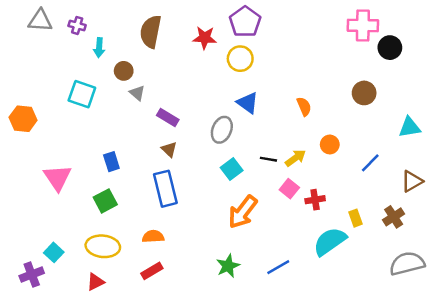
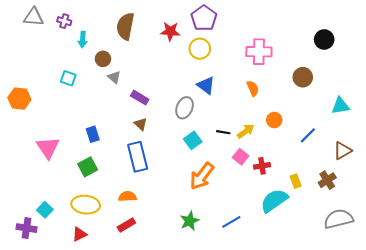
pink cross: (363, 25) -> (259, 52), moved
cyan square: (82, 94) -> (68, 78), size x0.7
purple cross: (32, 275) -> (27, 228), turned 30

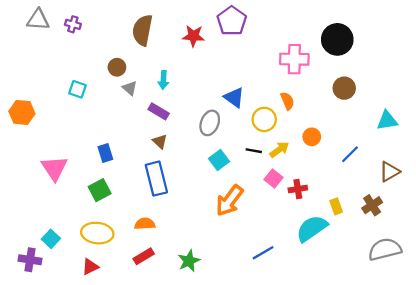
cyan arrow: (83, 39) -> (163, 80), moved
black circle: (324, 39) -> (337, 39), moved, size x1.4
yellow circle: (200, 49) -> (264, 119), moved
green star: (190, 221) -> (189, 261), moved

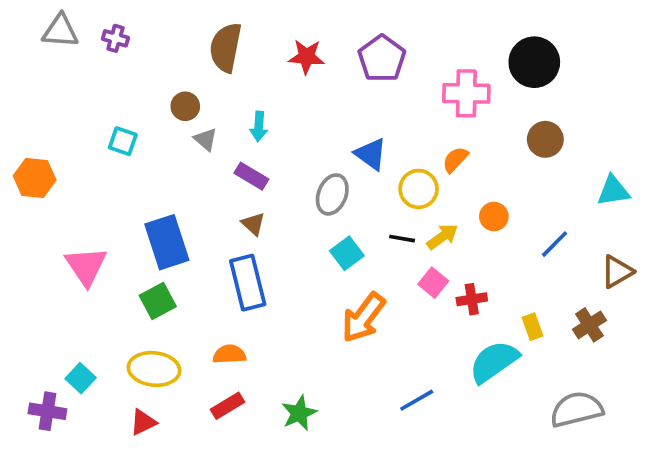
purple pentagon: (232, 21) -> (382, 59), moved
orange semicircle: (287, 101) -> (455, 160), turned -114
blue rectangle: (105, 153) -> (167, 242), size x1.8
gray semicircle: (385, 249) -> (577, 409), moved

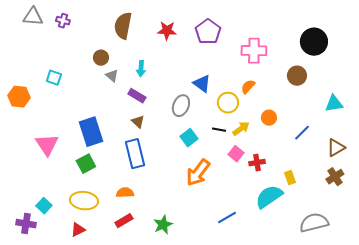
black circle: (534, 62) -> (314, 42), moved
cyan square: (123, 141) -> (54, 78), moved
brown cross: (589, 325) -> (335, 177), moved

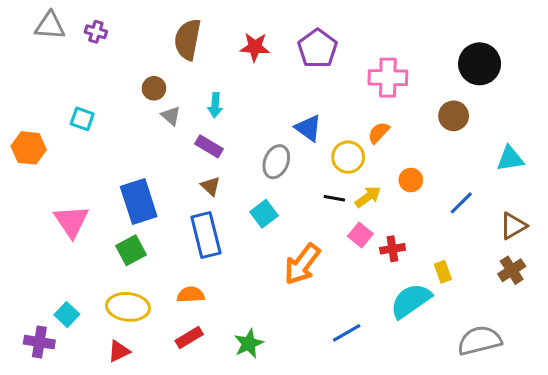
cyan square: (189, 138) -> (264, 214), moved

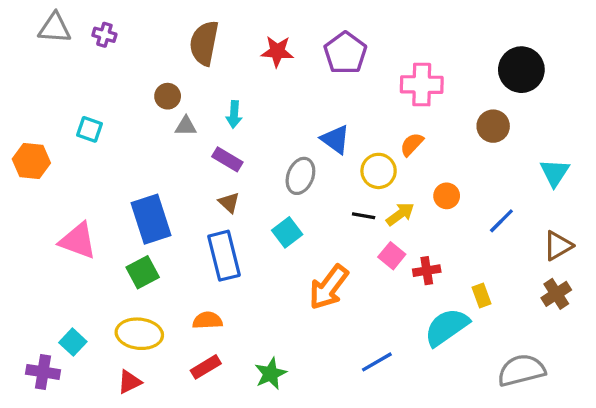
gray triangle: (171, 116) -> (186, 126), turned -40
cyan triangle: (510, 159) -> (555, 173), turned -48
pink triangle: (71, 221) -> (78, 241), turned -36

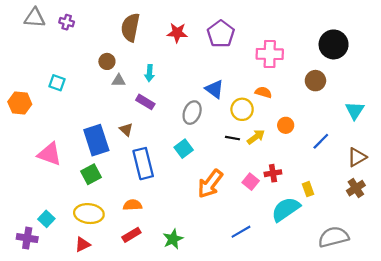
orange semicircle: (412, 144) -> (263, 92), turned 63
brown triangle: (229, 203) -> (126, 130), moved
pink square: (392, 256) -> (251, 182), moved

